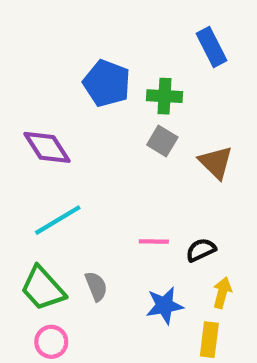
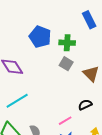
pink line: (154, 241) -> (65, 121), moved, turned -32
black semicircle: (201, 250) -> (85, 105), moved

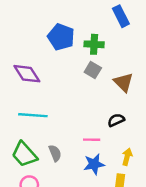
cyan line: (17, 101) -> (33, 115), turned 35
pink line: (65, 121) -> (92, 140), turned 32

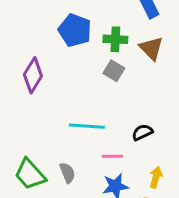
purple diamond: (27, 74) -> (33, 75), turned 64
brown triangle: (123, 82) -> (151, 48), moved
cyan line: (33, 115) -> (87, 126), moved

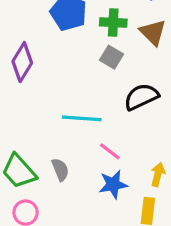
black semicircle: (142, 132) -> (141, 97), moved, size x1.5
pink line: (112, 156) -> (110, 151), turned 36

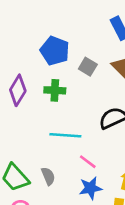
green cross: (113, 22) -> (55, 90), moved
gray square: (112, 57) -> (88, 67), moved

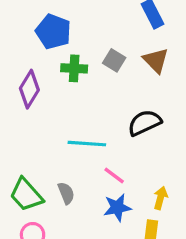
blue pentagon: (55, 51) -> (53, 32), moved
green cross: (55, 90) -> (74, 68), moved

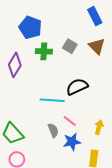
black semicircle: (145, 123) -> (77, 87), moved
gray semicircle: (66, 193) -> (53, 130), moved
yellow arrow: (161, 198) -> (99, 127), moved

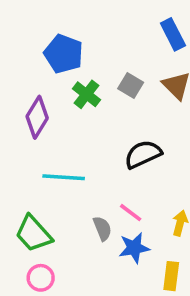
green cross: (44, 51) -> (87, 94), turned 35
cyan line: (52, 100) -> (64, 177), moved

